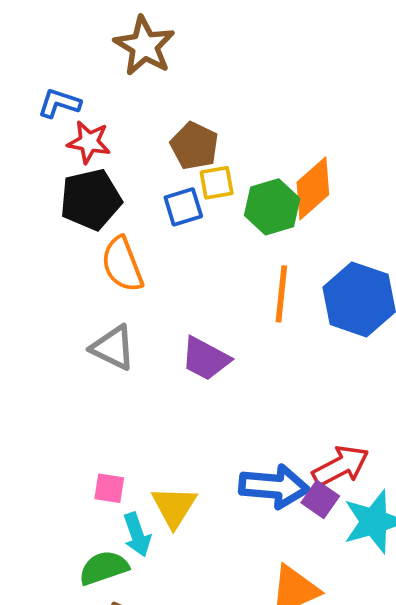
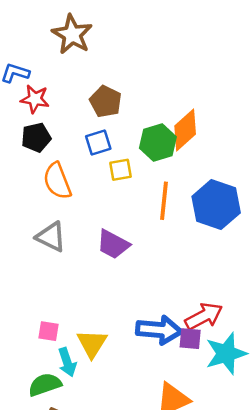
yellow square: (217, 183) -> (121, 170), moved
black pentagon: (91, 199) -> (36, 137), size x0.7
purple square: (320, 499) -> (190, 339), turned -30

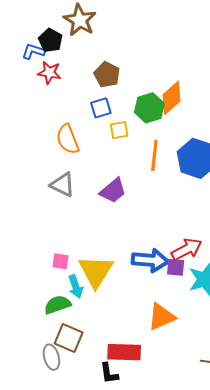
black pentagon: (36, 137) -> (50, 40), moved, turned -30
purple trapezoid: (113, 244) -> (113, 191), turned -68
yellow triangle: (92, 344) -> (96, 271), size x1.4

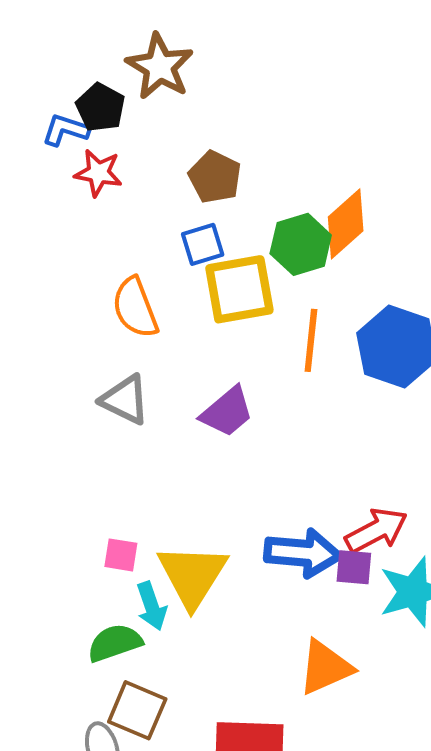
yellow square: (119, 130) -> (239, 289), size x1.8

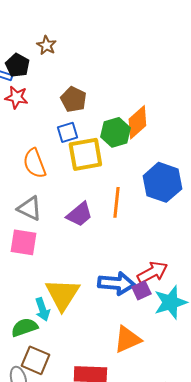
brown star: (160, 67) -> (46, 45), size x0.6
orange line: (311, 340) -> (116, 202), moved
pink square: (121, 555) -> (23, 242), moved, size x1.6
purple square: (354, 567) -> (141, 290), turned -30

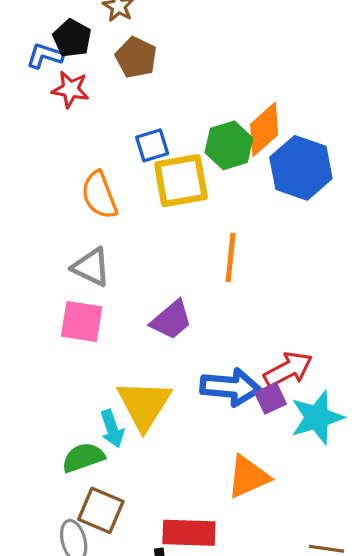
brown pentagon: (73, 99) -> (136, 57), moved
blue hexagon: (162, 182) -> (301, 168), moved
purple trapezoid: (79, 214) -> (171, 320), moved

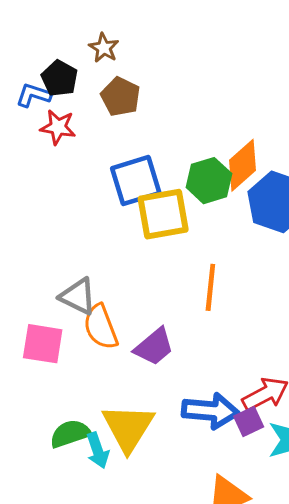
blue square: (152, 145) -> (136, 181), size x1.6
orange semicircle: (99, 195) -> (101, 327), moved
pink square: (82, 321) -> (43, 344), moved
green semicircle: (83, 458) -> (70, 434), moved

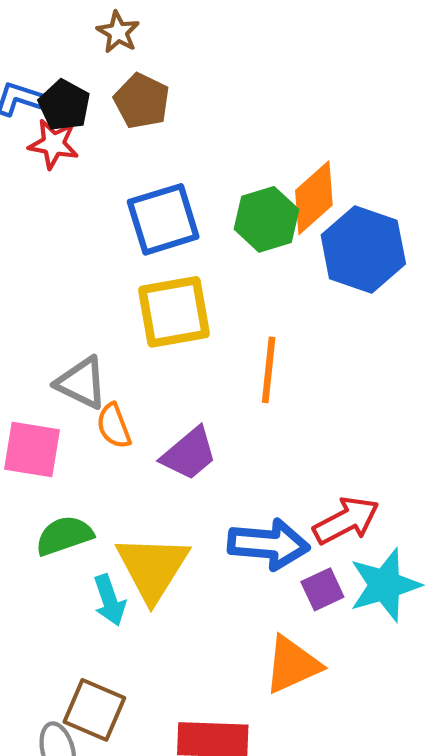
black pentagon: (59, 78) -> (64, 105), moved
yellow square: (163, 214) -> (174, 312), moved
orange semicircle: (101, 327) -> (114, 426), size x0.7
purple square: (249, 421) -> (322, 589), moved
green semicircle: (70, 434) -> (64, 536), moved

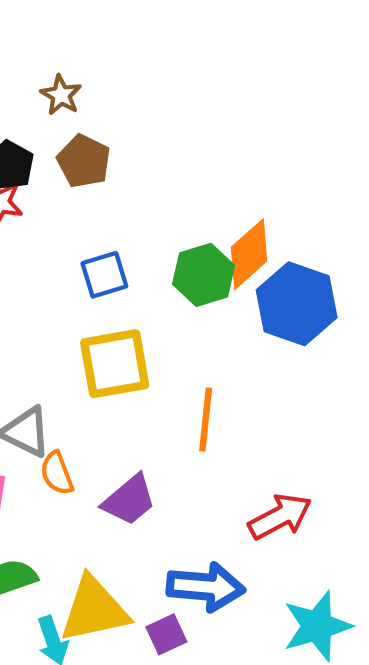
blue square: (163, 219) -> (104, 275), size x0.7
red arrow: (346, 521) -> (280, 517), moved
yellow triangle: (152, 568) -> (94, 610), turned 46
purple square: (322, 589) -> (166, 634), moved

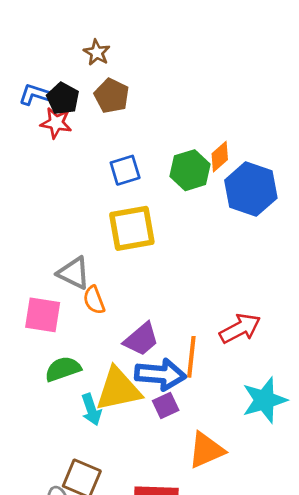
orange diamond: (249, 254) -> (220, 157), size x0.7
orange line: (206, 419) -> (191, 357), moved
purple trapezoid: (129, 500) -> (141, 339), moved
blue arrow: (206, 587) -> (160, 374), moved

